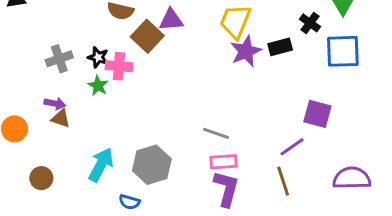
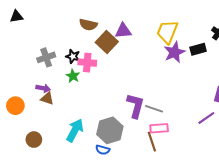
brown line: (283, 181) -> (152, 142), moved
purple L-shape: (226, 189) -> (135, 106), moved
blue semicircle: (129, 202) -> (103, 150), moved

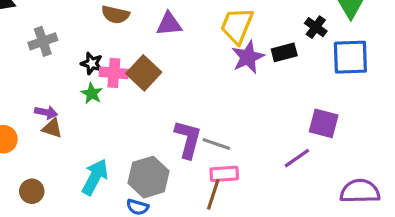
brown square: (107, 42) -> (144, 73), moved
gray cross: (46, 57) -> (43, 41), moved
brown line: (152, 142) -> (213, 194), turned 36

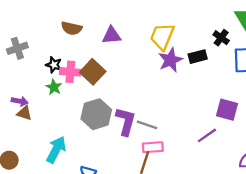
gray hexagon: (149, 177) -> (96, 114), moved

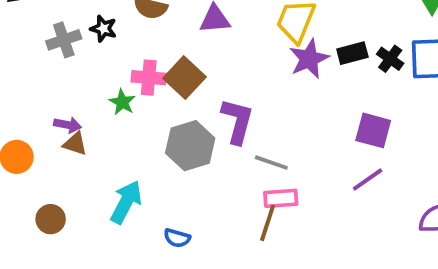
black cross: (221, 38) -> (390, 59), moved
black star: (54, 65) -> (103, 29), moved
purple square: (227, 110) -> (373, 130), moved
purple L-shape: (126, 121) -> (237, 121), moved

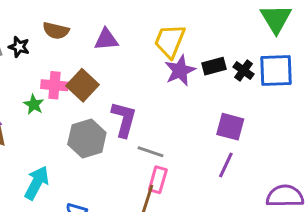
purple line: (368, 179) -> (226, 165), turned -30
pink rectangle: (281, 198) -> (158, 180), turned -70

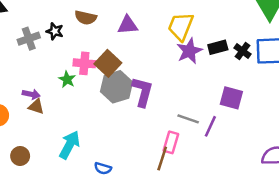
gray hexagon: (87, 138) -> (116, 87), moved
gray line: (150, 152) -> (188, 119), moved
purple line: (226, 165) -> (210, 126), moved

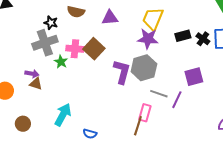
gray cross: (29, 39) -> (45, 43), moved, size x1.4
purple star: (189, 51) -> (148, 39), moved, turned 30
gray hexagon: (116, 87) -> (144, 68), moved
purple square: (231, 98) -> (194, 77), turned -30

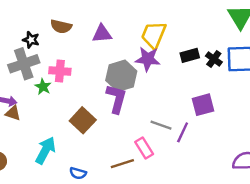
brown square: (94, 49) -> (83, 120), moved
gray hexagon: (144, 68) -> (121, 76), moved
pink rectangle: (145, 113) -> (144, 148), turned -48
brown line: (138, 126) -> (122, 164), moved, turned 54

